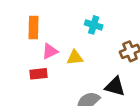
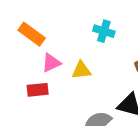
orange rectangle: (33, 27) -> (32, 34), turned -55

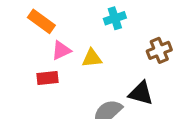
cyan cross: (104, 31) -> (115, 18), turned -35

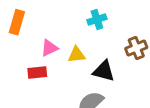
orange rectangle: (41, 21) -> (17, 22), moved, turned 70
black triangle: (141, 93) -> (104, 71), moved

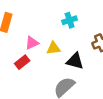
red rectangle: (37, 72) -> (22, 62), turned -32

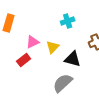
yellow triangle: (53, 48) -> (53, 47), turned -40

